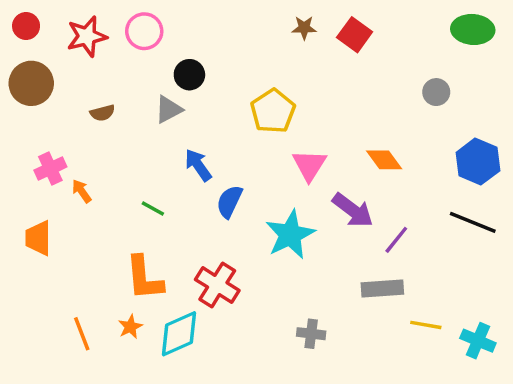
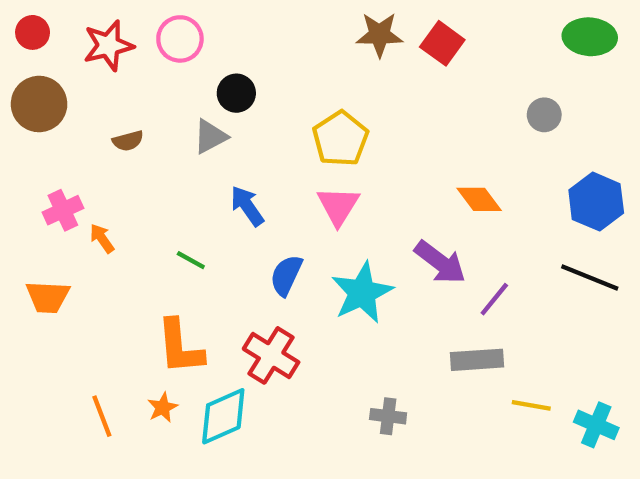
brown star: (304, 28) -> (379, 35), size x1.5
pink triangle: (309, 165) -> (338, 206), moved
blue semicircle: (229, 202) -> (286, 275), moved
orange trapezoid: (38, 238) -> (48, 297), turned -87

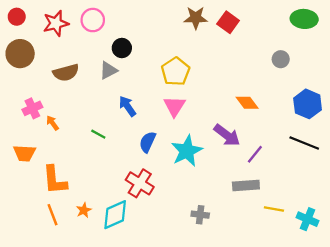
brown semicircle: (128, 141) -> (66, 73), size x1.6
orange L-shape: (180, 347) -> (55, 180), moved

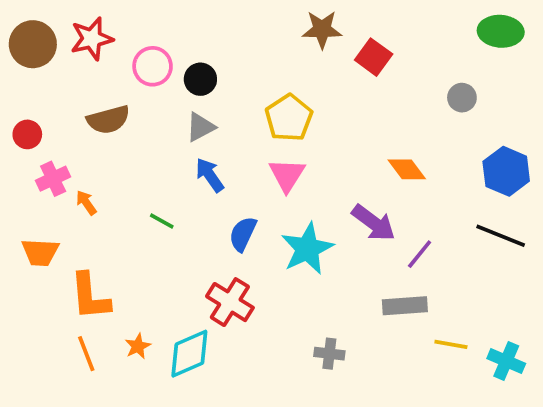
red circle: (17, 17) -> (27, 134), moved
pink circle: (93, 20) -> (153, 66), moved
red square: (228, 22) -> (374, 57), moved
brown circle: (20, 54) -> (33, 44), moved
gray triangle: (108, 70) -> (200, 127), moved

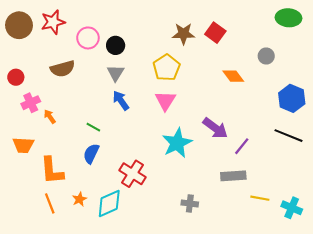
brown star: (322, 29) -> (183, 34), moved
gray triangle: (200, 127) -> (116, 73), turned -30
orange diamond: (407, 169) -> (233, 76), moved
blue semicircle: (243, 234) -> (91, 154), moved

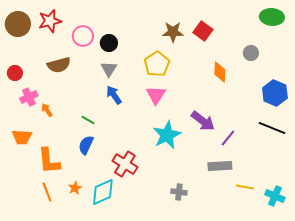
orange diamond: (233, 76) -> (220, 72), turned 40

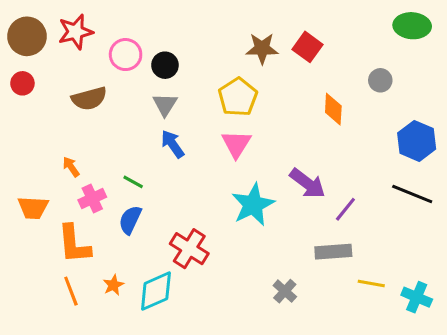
red circle: (15, 73) -> (22, 83), moved
pink cross: (29, 97) -> (92, 199), moved
gray cross: (179, 192) -> (285, 291), moved, turned 35

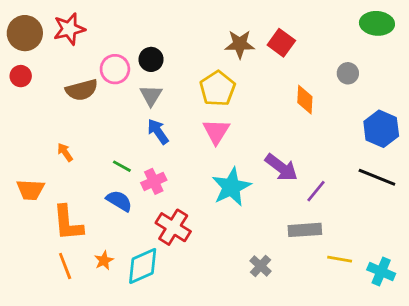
pink circle: (126, 55) -> (115, 69), moved
pink cross: (92, 199) -> (154, 181), moved
blue semicircle: (130, 220) -> (119, 201), turned 96

